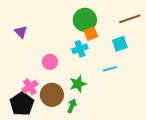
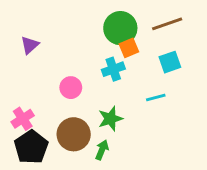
brown line: (130, 19) -> (167, 24), moved
purple triangle: (21, 32) -> (30, 45), turned 32
pink cross: (30, 87) -> (23, 119), moved

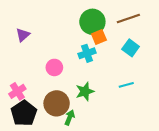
cyan square: (170, 62) -> (131, 48), turned -35
cyan line: (156, 97) -> (126, 85), moved
green arrow: (102, 150) -> (70, 118), moved

